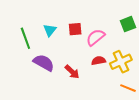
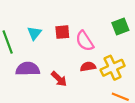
pink semicircle: (96, 37) -> (85, 41), turned -84
purple semicircle: (44, 63) -> (28, 69), turned -30

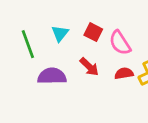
red square: (62, 32) -> (93, 32), turned 32
red arrow: (59, 79) -> (89, 67), moved

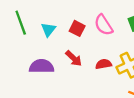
pink semicircle: (120, 43) -> (104, 25), moved
green line: (28, 44) -> (21, 23), moved

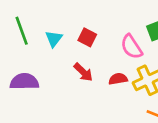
pink semicircle: (104, 25) -> (131, 47), moved
purple semicircle: (41, 66) -> (24, 82), moved

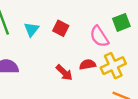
red arrow: (83, 72) -> (64, 73), moved

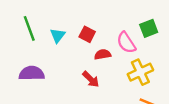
red semicircle: (88, 64) -> (103, 54), moved

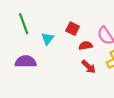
cyan triangle: (58, 35) -> (48, 39), moved
red arrow: (91, 79) -> (89, 67), moved

